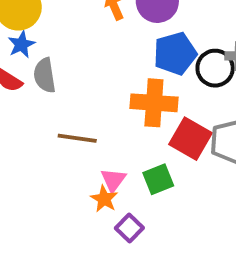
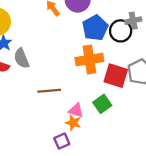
pink triangle: (113, 180) -> (76, 110), turned -35
purple square: (129, 228) -> (62, 141), moved, turned 35

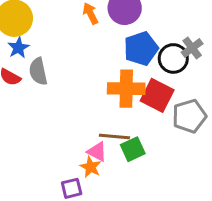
gray cross: (133, 21) -> (192, 48), turned -35
red square: (116, 76) -> (157, 95), moved
brown line: (49, 91) -> (114, 136), moved

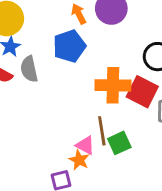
blue pentagon: (141, 49) -> (69, 46), moved
brown line: (114, 136) -> (102, 131), turned 76

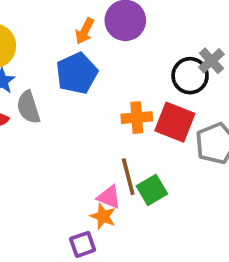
orange arrow: (79, 14) -> (85, 31), turned -120
orange cross: (113, 85) -> (137, 118), size x0.7

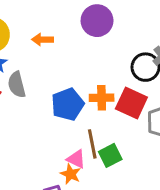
orange arrow: (85, 31) -> (42, 40), moved, turned 60
blue pentagon: (77, 73) -> (68, 104), moved

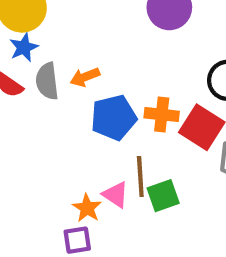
orange arrow: (42, 40) -> (85, 77), moved, turned -30
orange star: (71, 174) -> (87, 208), moved

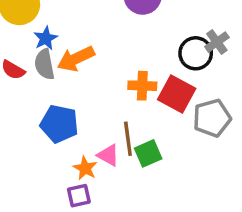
blue star: (24, 47) -> (46, 38), moved
orange arrow: (85, 77) -> (76, 59), size x1.5
blue pentagon: (114, 118) -> (59, 124), moved, turned 30

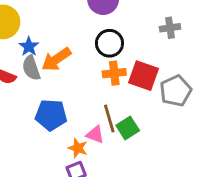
gray cross: (217, 42) -> (170, 28), turned 36
black circle: (196, 53) -> (109, 43), moved

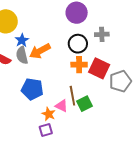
gray cross: (170, 28) -> (102, 34), moved

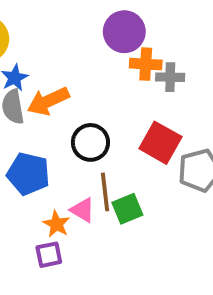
black circle: (78, 44) -> (90, 142), moved
orange cross: (79, 65) -> (146, 64), moved

